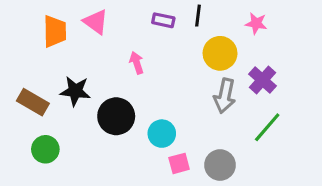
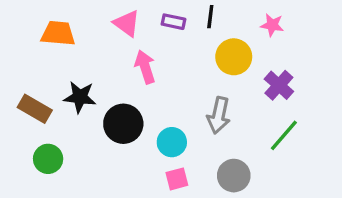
pink triangle: (96, 22) -> (127, 23), moved
orange trapezoid: (55, 31) -> (58, 33), turned -84
pink arrow: (137, 63) -> (145, 67), size x1.4
gray arrow: (225, 96) -> (219, 115), moved
pink square: (179, 163) -> (177, 179), moved

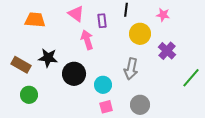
purple rectangle: (174, 22) -> (102, 21), moved, turned 72
green line: (284, 135) -> (191, 78), moved

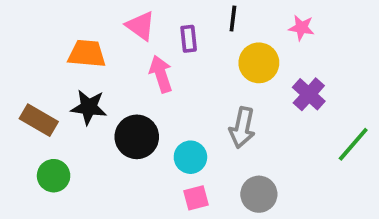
orange trapezoid: (35, 20) -> (87, 54), moved

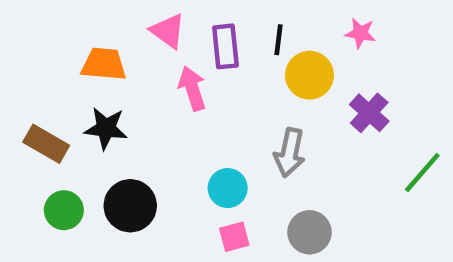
black line: (233, 18) -> (279, 40), moved
purple rectangle: (189, 39) -> (225, 46), size x1.4
black circle: (137, 137) -> (130, 206), moved

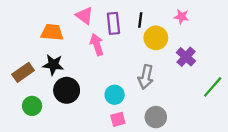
brown rectangle: (46, 144) -> (23, 72), turned -65
black circle: (130, 206) -> (67, 90), moved

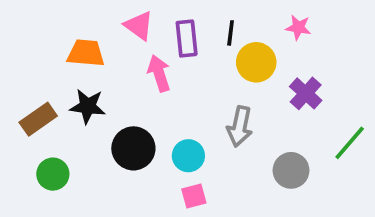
black circle: (67, 90) -> (133, 148), moved
gray circle: (156, 117) -> (291, 170), moved

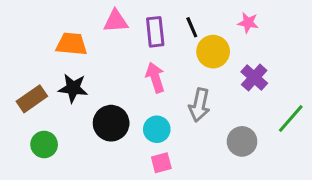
pink triangle: (139, 26) -> (116, 21), turned -40
black line: (231, 33) -> (192, 27), turned -30
pink arrow: (159, 73) -> (155, 77), moved

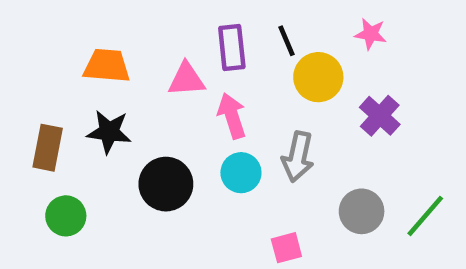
pink triangle: (116, 21) -> (186, 79), moved
brown rectangle: (32, 99) -> (48, 148), turned -44
green line: (291, 119) -> (425, 216), moved
cyan circle: (157, 129) -> (241, 173), moved
pink square: (161, 163) -> (286, 248), moved

